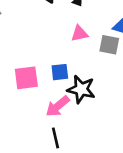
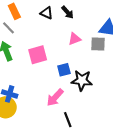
pink square: (26, 78) -> (38, 55), moved
pink arrow: (58, 106) -> (55, 98), moved

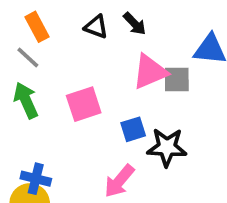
pink triangle: (75, 39) -> (150, 72), size x1.5
gray square: (98, 44) -> (177, 79), moved

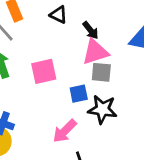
black arrow: (135, 24) -> (90, 30), moved
gray square: (177, 79) -> (101, 72), moved

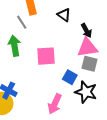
blue square: (79, 94) -> (70, 77), turned 32
pink arrow: (65, 131) -> (55, 104), turned -30

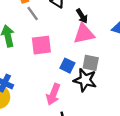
gray line: (22, 22) -> (33, 14), moved
gray square: (90, 64) -> (91, 63), moved

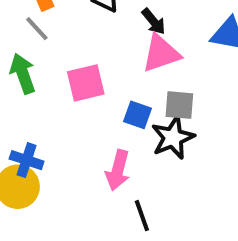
gray line: (33, 14) -> (37, 29), moved
black star: (85, 80) -> (173, 138), turned -30

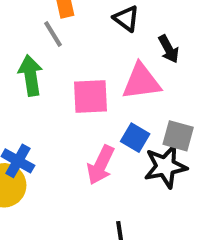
pink triangle: (161, 53) -> (141, 82), moved
pink arrow: (118, 170) -> (101, 165), moved

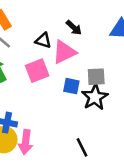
black triangle: (126, 18) -> (43, 41), moved
pink arrow: (101, 165) -> (26, 142), moved

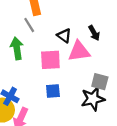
blue square: (71, 86) -> (53, 91), moved, turned -35

